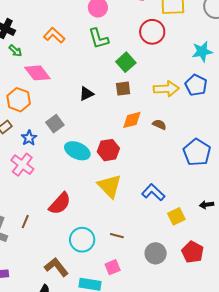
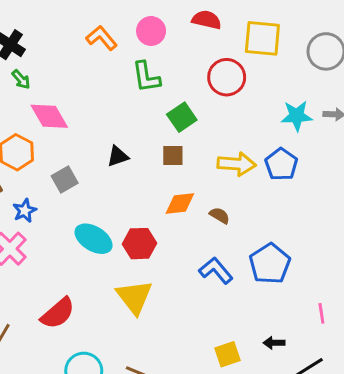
orange L-shape: (54, 35) -> (102, 38), moved
gray square: (55, 124) -> (65, 179), moved
blue L-shape: (153, 192) -> (216, 270), moved

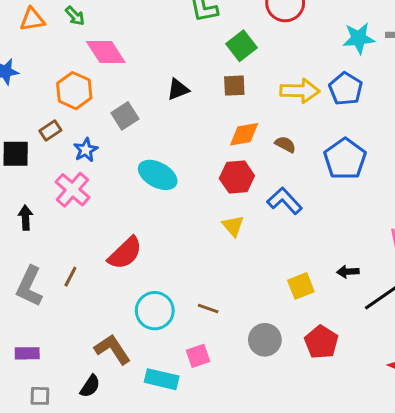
red hexagon: (140, 244) -> (237, 177), moved
blue pentagon: (270, 264) -> (345, 159), moved
yellow triangle: (134, 297) -> (233, 226), moved, size x0.6

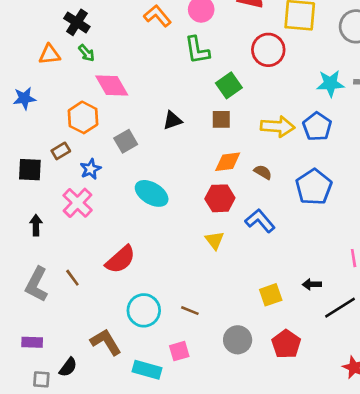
brown line: (70, 277) -> (72, 278), turned -66
black semicircle: (90, 386) -> (68, 367), moved

